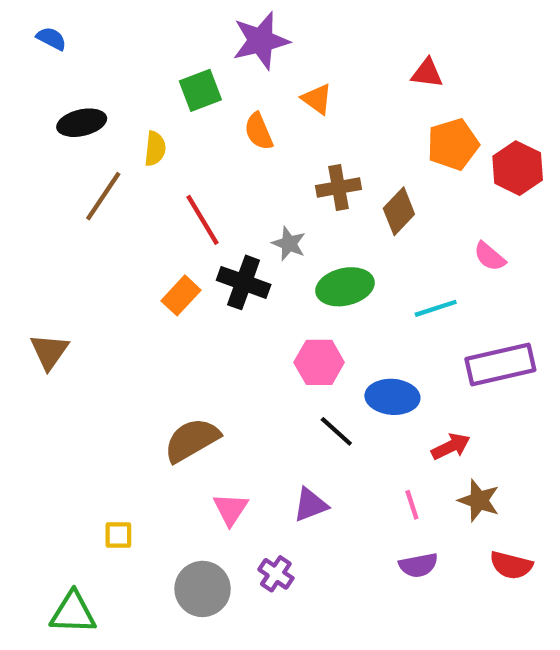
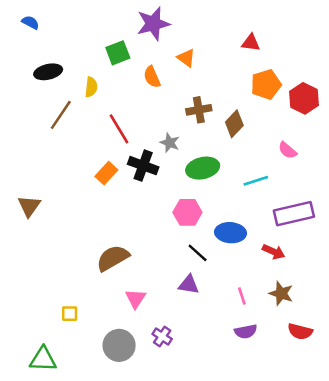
red arrow: (451, 447) -> (274, 252), moved, turned 50
purple triangle: (310, 505) -> (189, 285), moved, turned 30

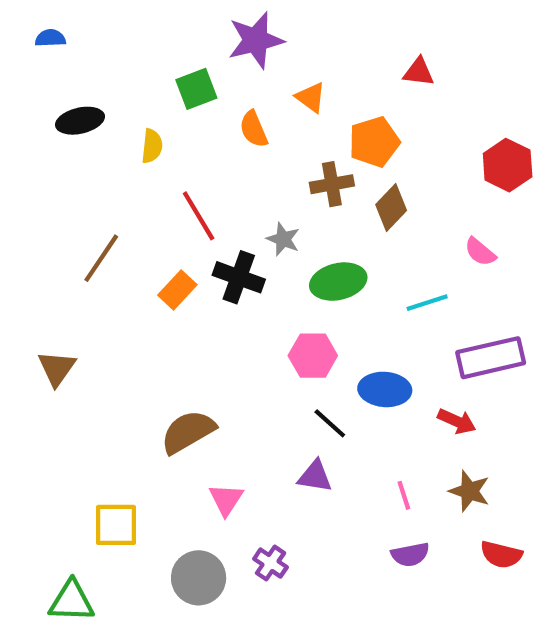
blue semicircle: (30, 22) -> (50, 38), turned -30
orange pentagon: (266, 84) -> (374, 142), moved
brown line: (61, 115) -> (101, 258), moved
brown triangle: (29, 206) -> (57, 368), moved
yellow square: (70, 314) -> (116, 525), size x1.6

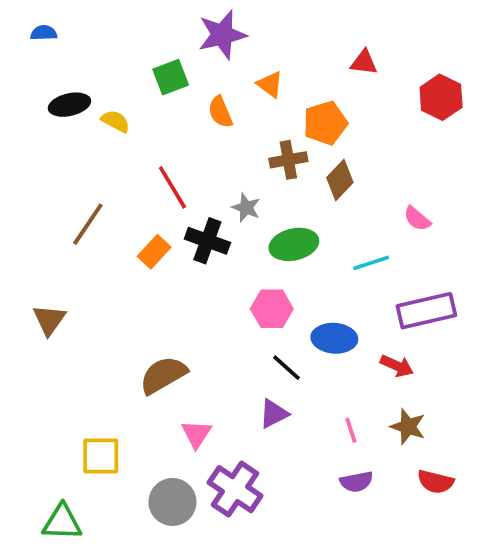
yellow semicircle: (152, 146) -> (115, 121), moved, turned -68
red hexagon: (508, 165) -> (441, 97), moved
purple triangle: (315, 476) -> (274, 414), turned -36
purple cross: (270, 563) -> (235, 489), size x1.8

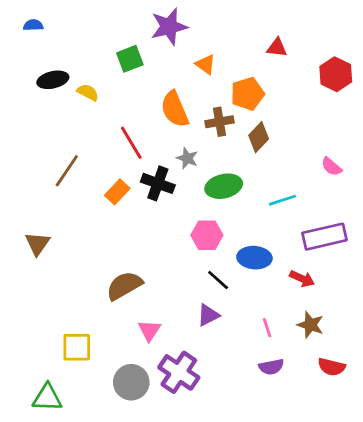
orange semicircle: (220, 112) -> (175, 109), moved, size x1.5
pink semicircle: (417, 219) -> (331, 167), moved

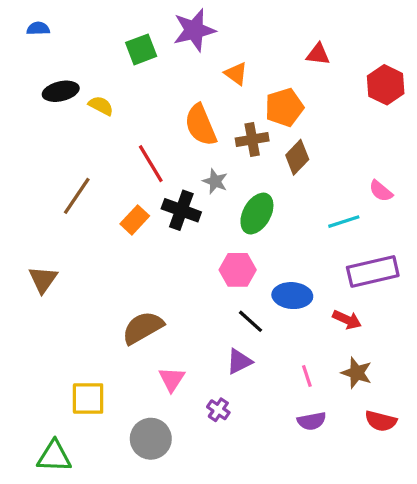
green square: (130, 59) -> (141, 49), moved
green ellipse: (224, 186) -> (257, 214), turned -48
cyan line: (282, 200) -> (344, 222), moved
purple cross: (179, 372) -> (218, 410), moved, size x0.5

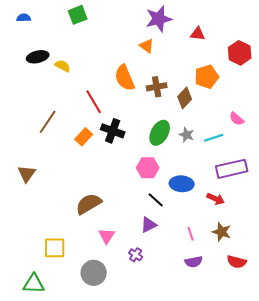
purple star: (194, 30) -> (159, 19), moved
green square: (141, 49) -> (78, 15), moved
orange pentagon: (284, 107) -> (207, 77), moved
gray star: (215, 181) -> (187, 135), moved

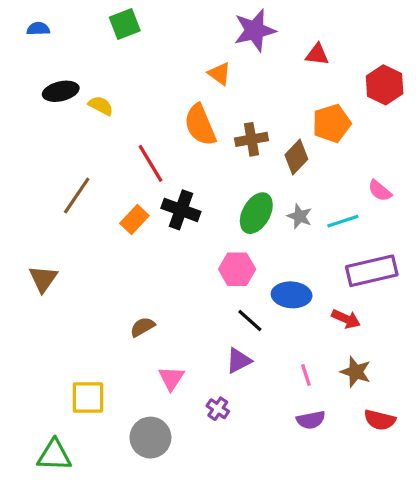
orange triangle: (147, 46) -> (219, 74), moved
brown semicircle: (89, 204) -> (142, 327), size x0.6

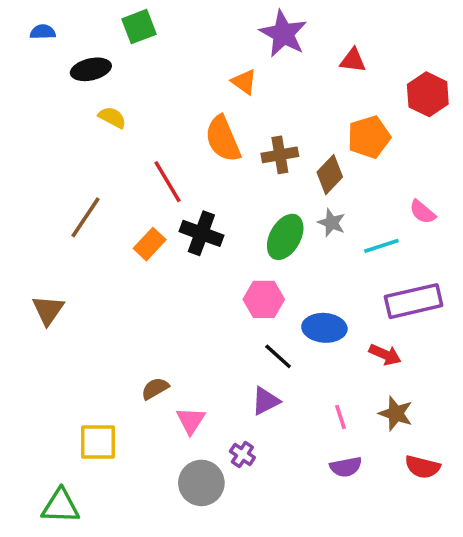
purple star: (255, 30) -> (283, 34), turned -30
black ellipse: (61, 91) -> (91, 69), moved
gray star: (300, 216) -> (332, 223), moved
brown semicircle: (142, 327) -> (155, 388), moved
gray circle: (150, 438) -> (201, 483), moved

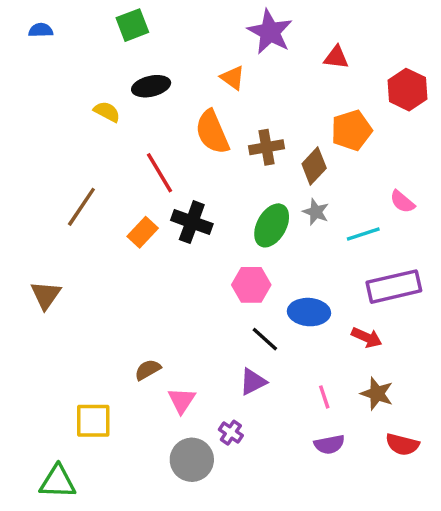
black ellipse: (91, 69) -> (151, 86), moved

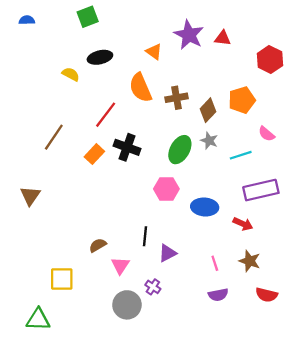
purple star: (270, 32) -> (189, 35), moved
orange pentagon: (351, 130) -> (242, 100), moved
red line: (160, 173) -> (106, 115), turned 68
black line: (265, 339) -> (145, 236), moved, turned 54

